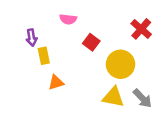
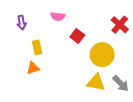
purple arrow: (32, 37) -> (22, 23), moved
orange triangle: (56, 83) -> (33, 68), moved

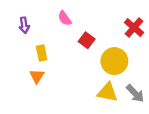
pink semicircle: (58, 16) -> (65, 18), turned 48
orange triangle: (33, 68) -> (37, 76), turned -40

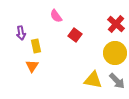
purple arrow: (24, 25) -> (21, 33), moved
yellow circle: (114, 61) -> (115, 53), moved

